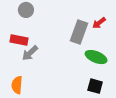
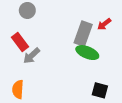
red rectangle: (19, 40) -> (20, 42), turned 42
green ellipse: (96, 57) -> (87, 53), moved

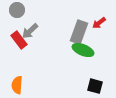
gray circle: (27, 10) -> (17, 10), moved
gray arrow: (32, 56) -> (30, 31), moved

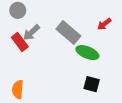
gray rectangle: (79, 32) -> (68, 33), moved, turned -70
black square: (95, 86) -> (92, 84), moved

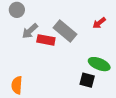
red rectangle: (20, 42) -> (46, 40), moved, turned -42
green ellipse: (87, 53) -> (99, 64), moved

